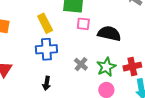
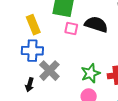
black semicircle: (109, 33) -> (96, 24), moved
gray cross: (81, 64) -> (49, 71), moved, size x1.5

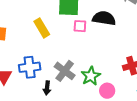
blue cross: (32, 51) -> (30, 67), moved
green star: (90, 73) -> (91, 76), moved

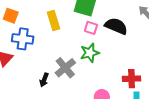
blue cross: (30, 67) -> (23, 39), moved
green star: (91, 76) -> (90, 53), moved

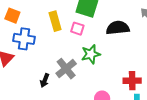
black semicircle: (116, 26) -> (118, 28), turned -30
pink square: (91, 28) -> (77, 29), moved

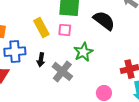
black semicircle: (118, 28) -> (104, 21), turned 55
black arrow: (45, 80) -> (41, 60), moved

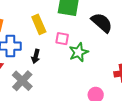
pink square: (65, 30) -> (62, 39), moved
gray cross: (62, 71) -> (22, 81), moved

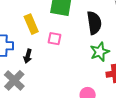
black semicircle: (102, 23) -> (94, 23), turned 40
green star: (79, 52) -> (100, 52), moved

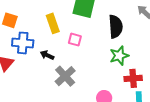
black arrow: (28, 56) -> (47, 55), turned 96
gray cross: (14, 80) -> (65, 76), moved

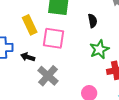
black semicircle: (116, 27) -> (92, 21), size x0.6
pink square: (75, 40) -> (54, 38), size x1.6

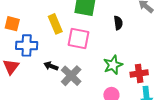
green star: (99, 49) -> (113, 65), moved
black arrow: (28, 57) -> (51, 66), moved

